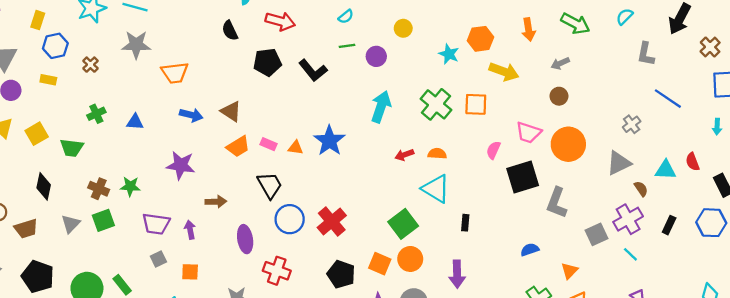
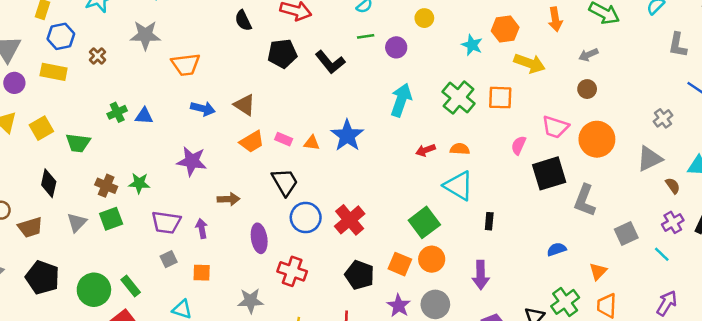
yellow rectangle: (48, 80) -> (54, 72), size x1.5
green cross: (96, 114) -> (117, 112), moved
purple cross: (628, 219) -> (673, 222), moved, size x0.7

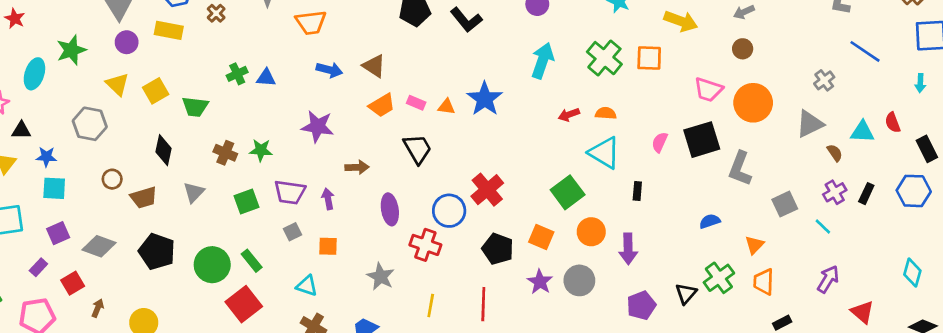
pink semicircle: (519, 145) -> (660, 142), moved
blue circle: (306, 218) -> (449, 211), moved
green square: (111, 219) -> (246, 201), moved
orange circle: (432, 259) -> (591, 232), moved
gray star: (251, 301) -> (381, 276), turned 30

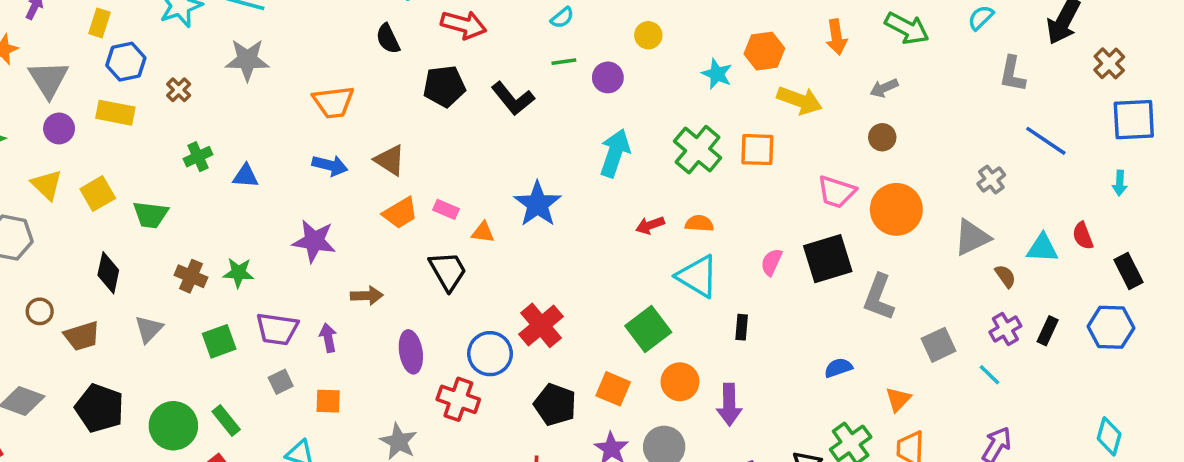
orange trapezoid: (311, 22) -> (333, 102), moved
green cross: (237, 74) -> (198, 157), moved
orange triangle: (446, 107) -> (483, 232), moved

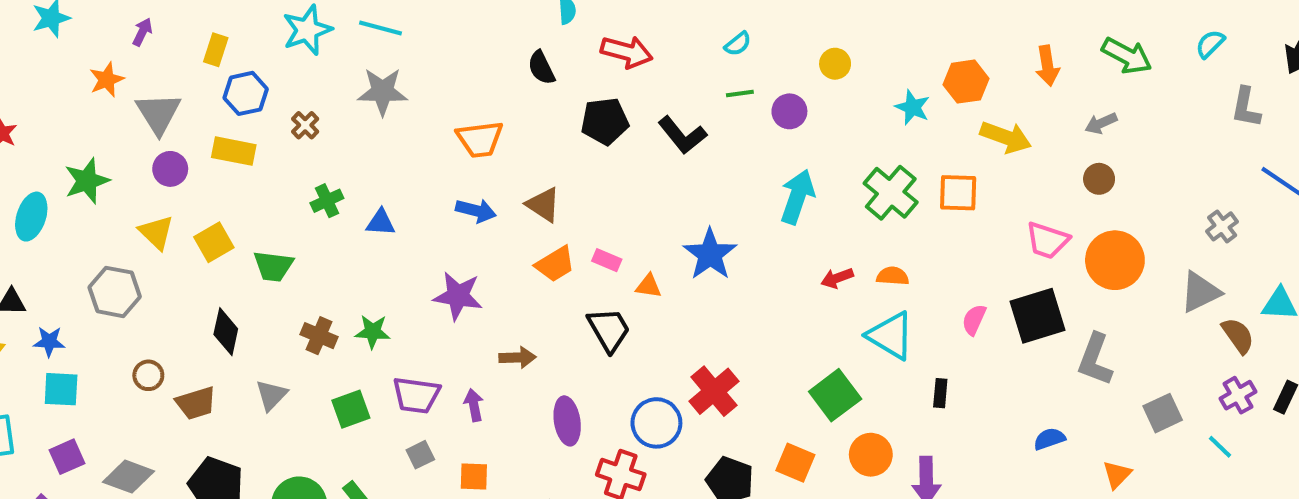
brown semicircle: (1005, 276) -> (1238, 336), size x1.4

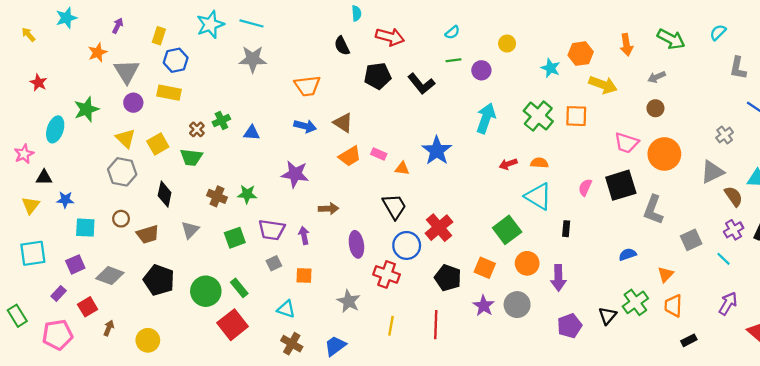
brown cross: (305, 125) -> (197, 129), moved
gray hexagon: (115, 292) -> (122, 172), moved
black trapezoid: (609, 330) -> (394, 206), moved
cyan square: (61, 389) -> (85, 228), moved

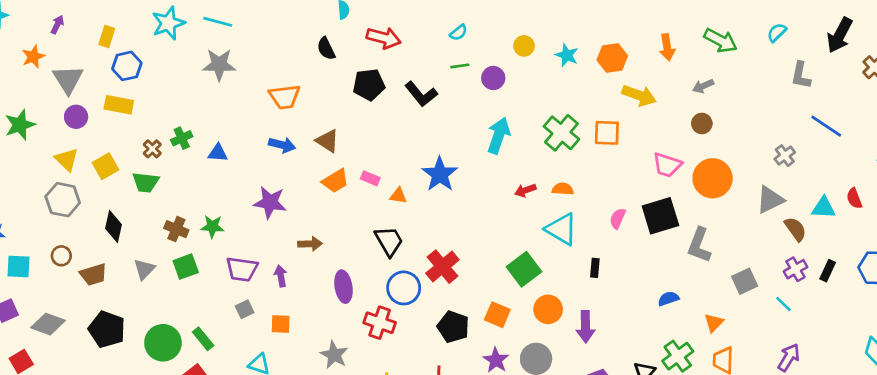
cyan star: (551, 68) -> (567, 55), moved
green square: (235, 238) -> (186, 267), moved

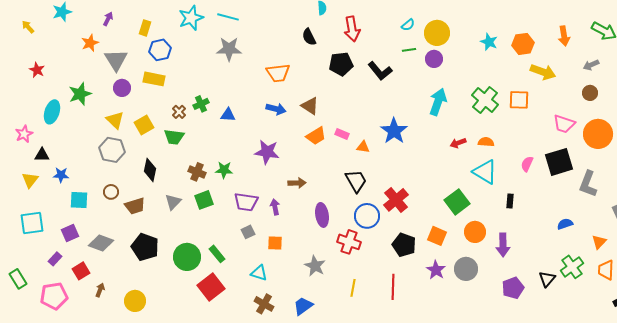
red arrow: (384, 38) -> (352, 29), turned 65
yellow circle: (524, 46) -> (437, 33), moved, size x1.6

